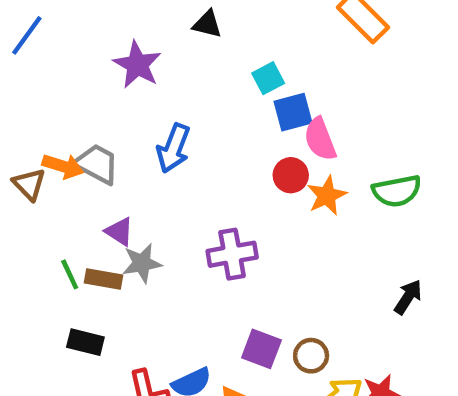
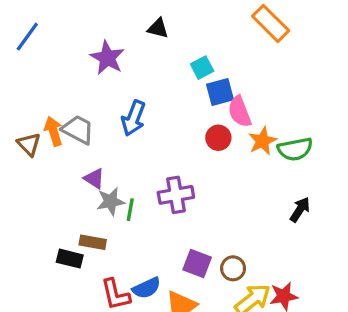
orange arrow: (63, 166) -> (53, 131), turned -124
orange star: (327, 196) -> (262, 141), moved
green line: (70, 274) -> (130, 210), moved, turned 35
brown rectangle: (104, 279) -> (93, 242), moved
black arrow: (408, 297) -> (300, 210), moved

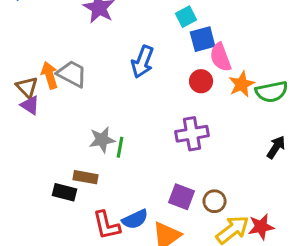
blue arrow: (133, 118) -> (143, 62), moved
purple triangle: (94, 179) -> (30, 105), moved
purple cross: (176, 195) -> (192, 134), moved

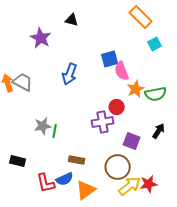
cyan square: (186, 17) -> (155, 44), moved
red circle: (201, 81) -> (117, 107), moved
brown rectangle: (86, 177) -> (77, 160), moved
purple square: (182, 197) -> (132, 141), moved
brown circle: (215, 201) -> (118, 167), size x1.6

